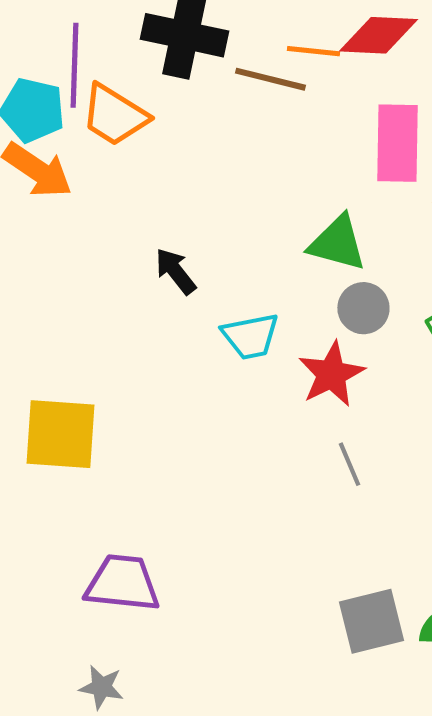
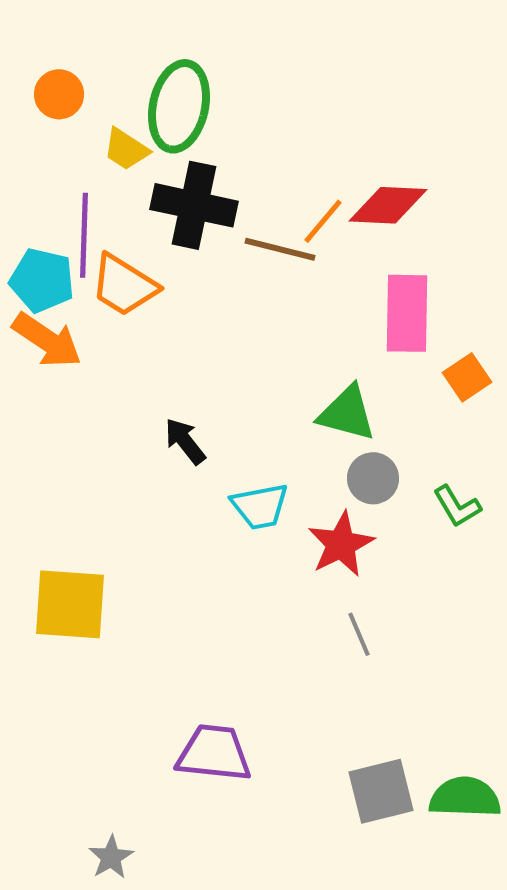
orange line: (313, 51) -> (323, 221), turned -56
purple trapezoid: (122, 583) -> (214, 753), moved
gray star: (101, 687) -> (111, 857), turned 30

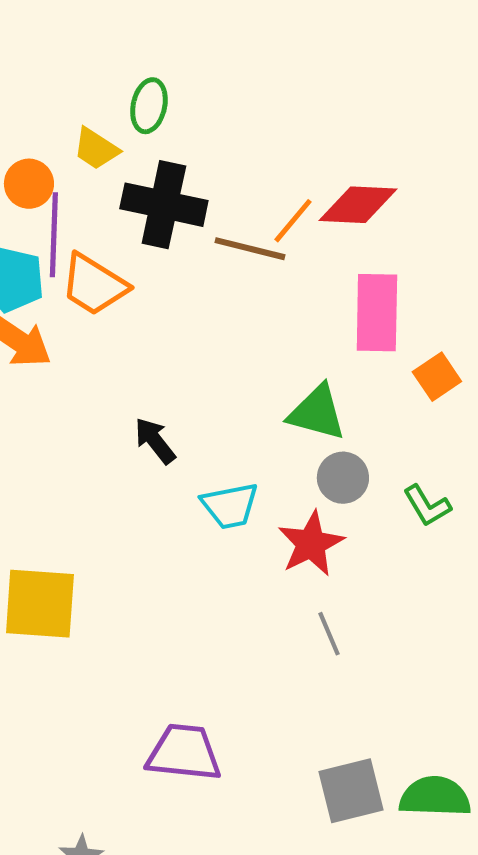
orange circle: (59, 94) -> (29, 184), moved
green ellipse: (179, 106) -> (149, 106), size x0.6

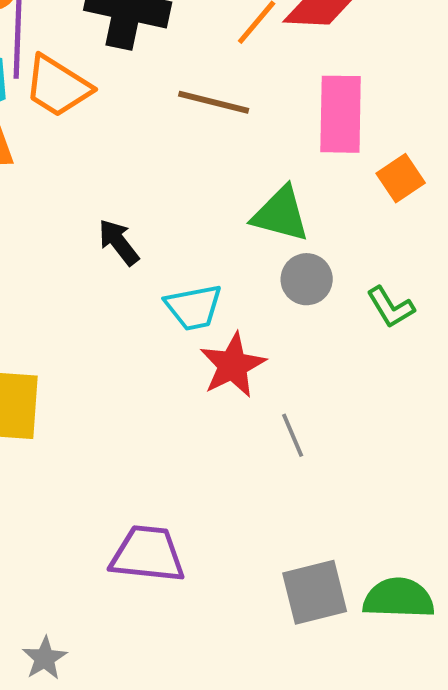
brown line: (250, 249) -> (214, 102), moved
red star: (311, 544) -> (233, 365), moved

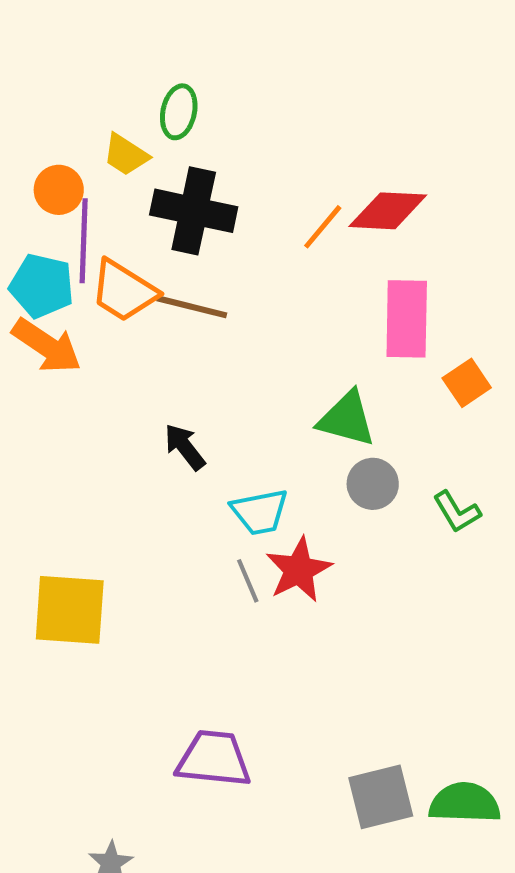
brown line: (214, 102) -> (192, 307), moved
gray line: (293, 435) -> (248, 581), moved

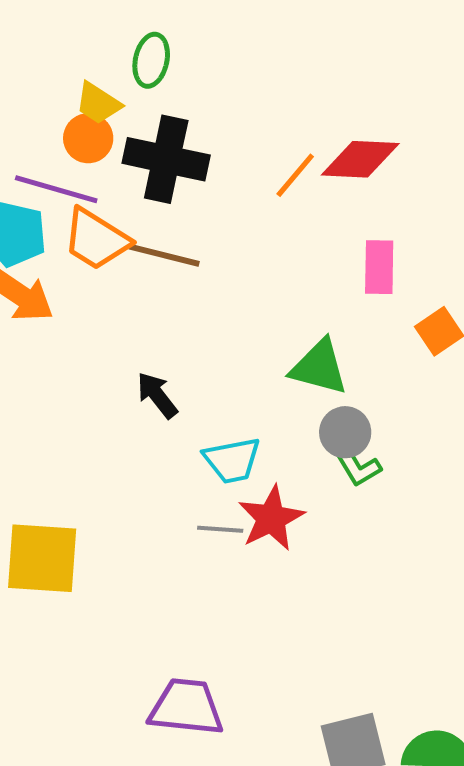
orange circle: (59, 190) -> (88, 138), moved
purple line: (84, 241) -> (56, 189), turned -76
pink rectangle: (407, 319) -> (379, 267), size x0.7
green L-shape: (457, 512) -> (357, 466), moved
gray line: (248, 581) -> (220, 529), turned -63

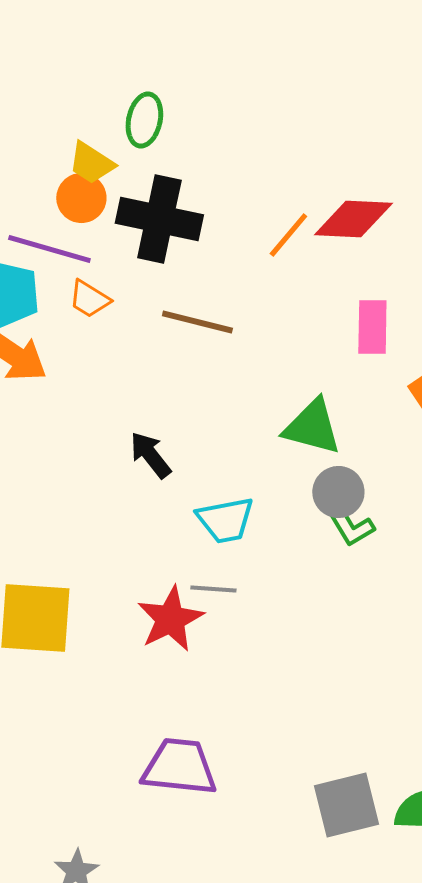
orange trapezoid: (96, 239) -> (89, 299), size x0.6
brown line: (164, 255) -> (197, 322), moved
red star: (271, 518) -> (170, 619), moved

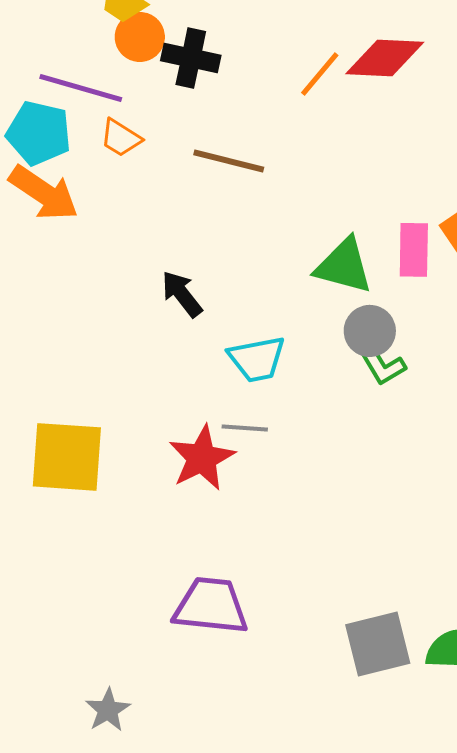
orange circle: (81, 198) -> (140, 37), moved
black cross: (159, 219) -> (191, 58), size x0.7
pink rectangle: (372, 327) -> (414, 250), moved

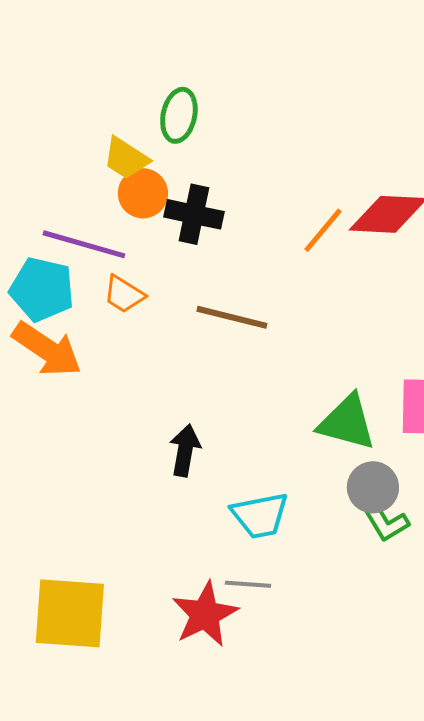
black arrow: (182, 294) -> (185, 450), turned 48

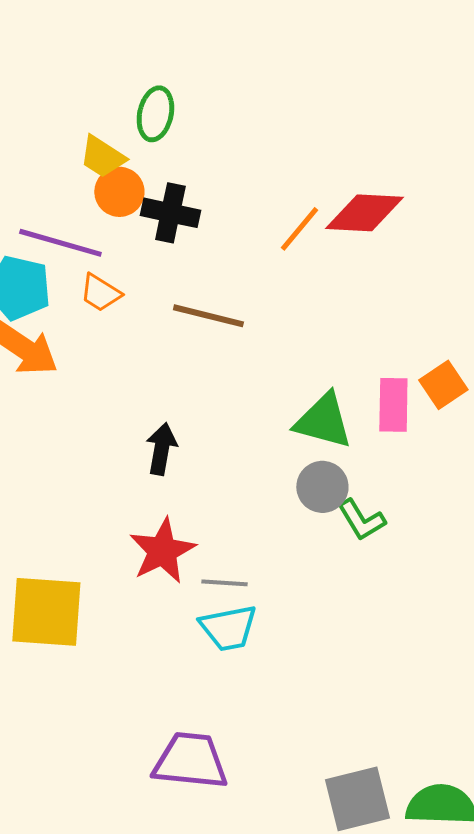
gray circle: (373, 487) -> (322, 487), moved
cyan trapezoid: (260, 515) -> (228, 628), moved
red star: (205, 614) -> (162, 551), moved

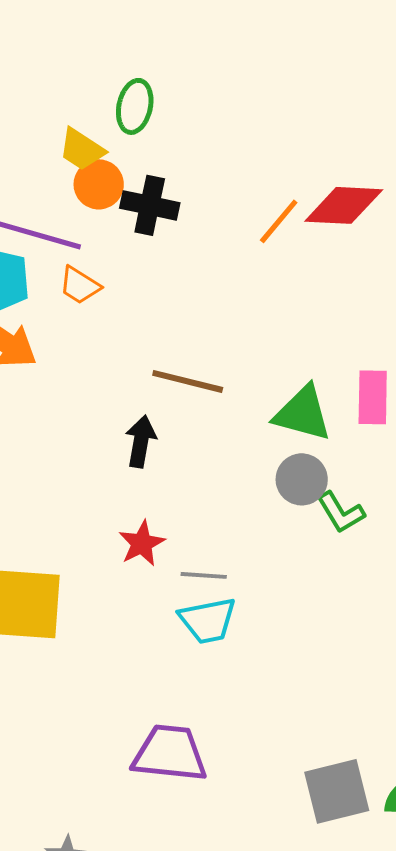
brown line: (208, 316) -> (188, 381), moved
red star: (162, 551) -> (142, 543), size x0.7

